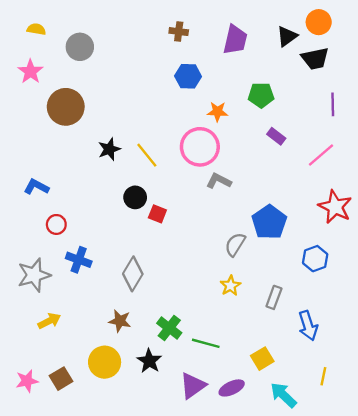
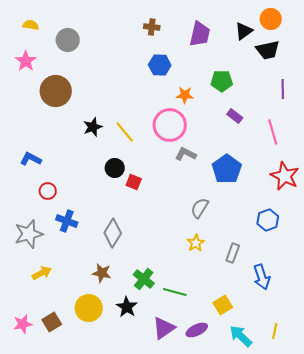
pink line: (321, 155) -> (273, 132), turned -65
blue pentagon: (269, 222) -> (227, 169), moved
yellow line: (323, 376) -> (275, 331), moved

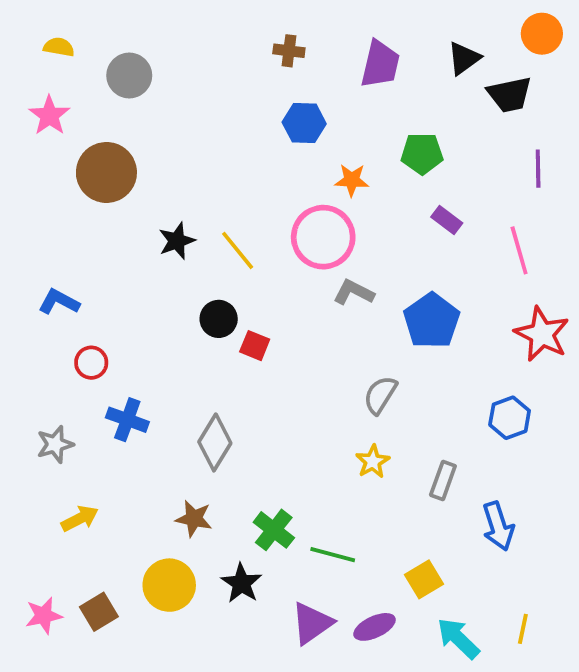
orange circle: (271, 19) -> (542, 34), moved
gray star: (29, 234) -> (55, 444), size x0.7

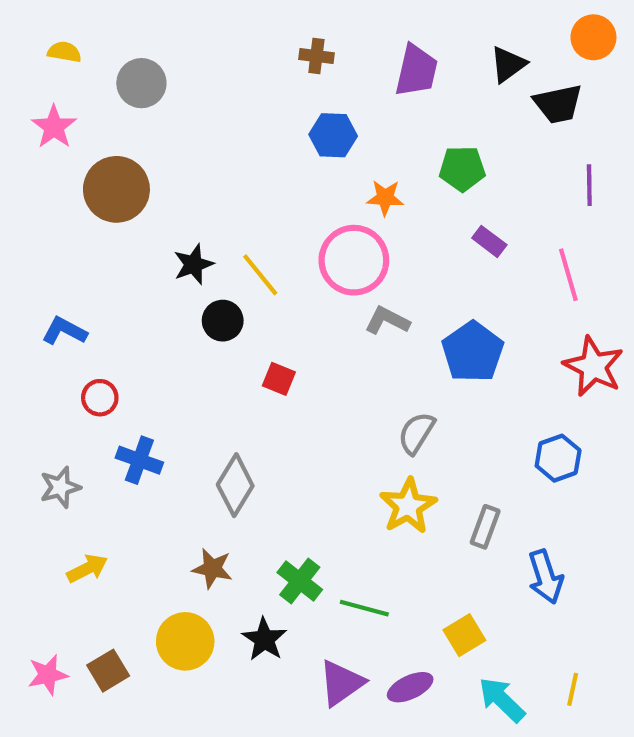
black circle: (219, 319) -> (223, 321), moved
yellow star: (373, 461) -> (408, 506), size x1.5

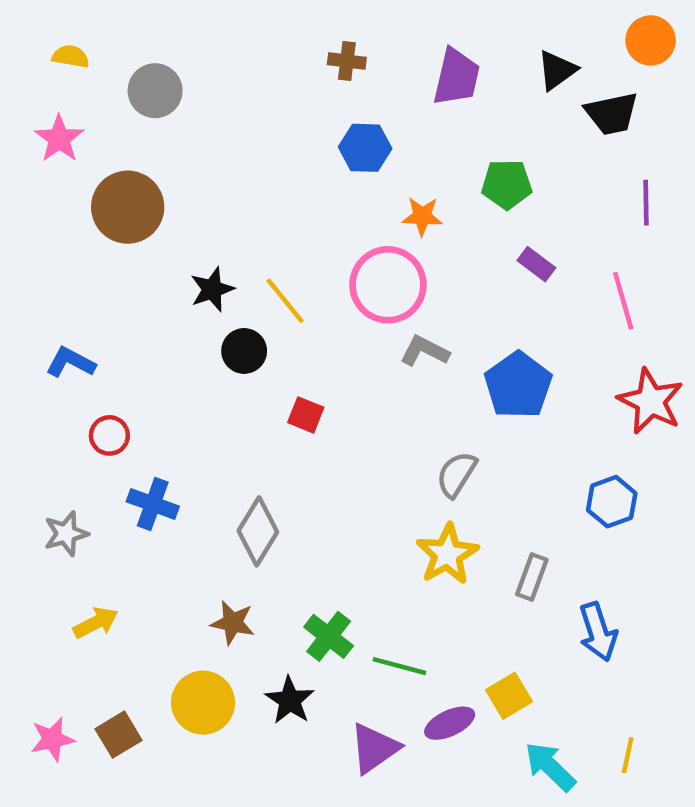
purple ellipse: (410, 687) -> (450, 723), moved

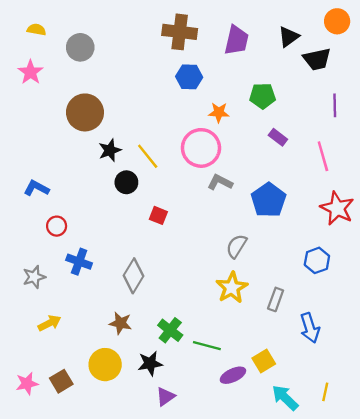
brown cross: (347, 61) -> (180, 32), size x1.8
brown circle: (128, 207) -> (85, 112), moved
black star: (290, 700) -> (150, 363), turned 30
purple triangle: (374, 748) -> (165, 397), moved, size x0.7

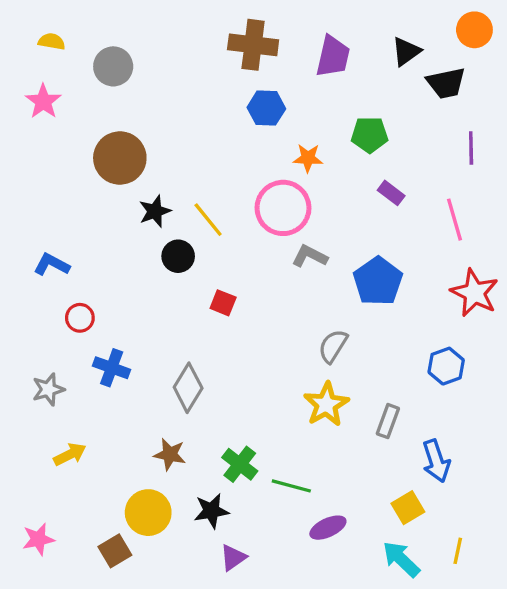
yellow square: (264, 361) -> (408, 508), moved
brown square: (61, 381) -> (115, 551), moved

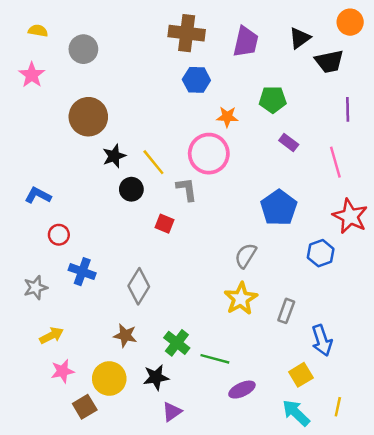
gray L-shape: (310, 256) -> (187, 189), moved, turned 55
blue hexagon: (446, 366) -> (321, 253), moved
pink star: (38, 539) -> (63, 371), moved

